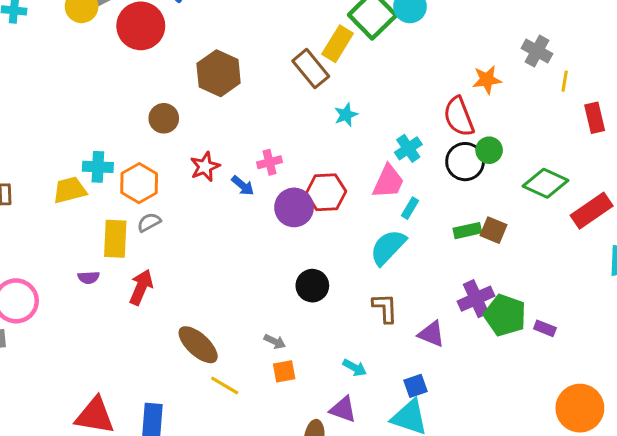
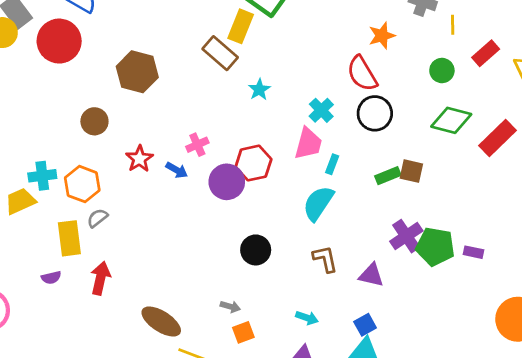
red rectangle: (595, 118) -> (486, 53), turned 72
green circle: (489, 150) -> (442, 71), moved

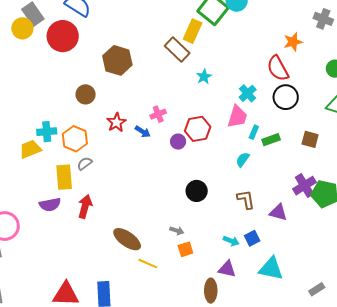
green rectangle: (388, 176) -> (271, 140), moved
purple circle: (227, 182) -> (178, 142), size x0.6
cyan semicircle: (318, 203) -> (243, 160), size x0.6
purple semicircle: (51, 278) -> (50, 205), size x1.5
blue square: (365, 325) -> (252, 238), moved

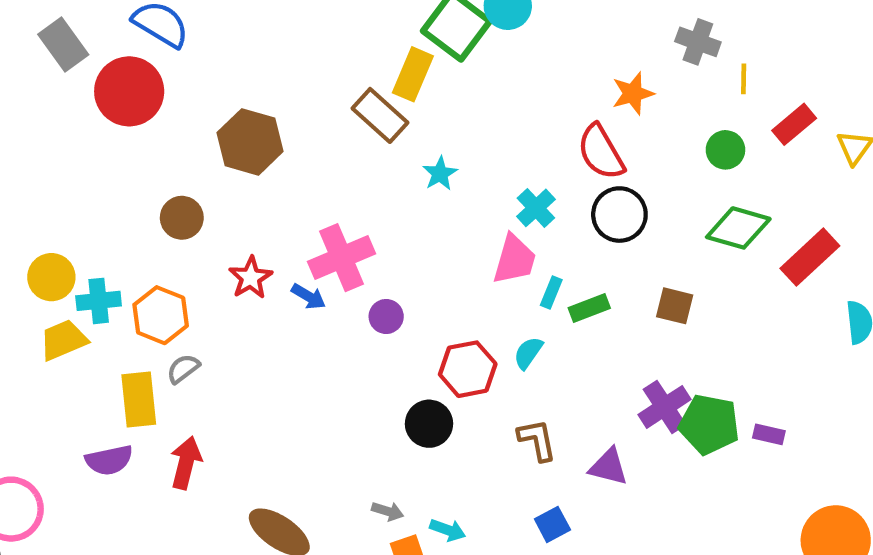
yellow circle: (22, 28) -> (51, 277), moved
pink cross: (158, 114) -> (341, 258), size x1.8
red hexagon: (198, 129) -> (468, 369), moved
cyan arrow: (231, 241) -> (448, 530), moved

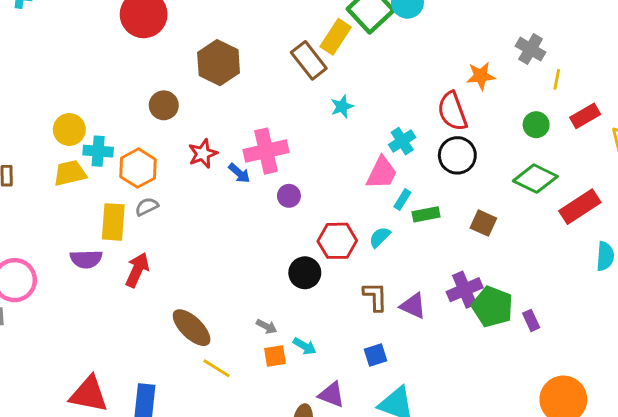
purple rectangle: (769, 434) -> (531, 320), turned 42
purple triangle: (609, 467) -> (413, 306), moved

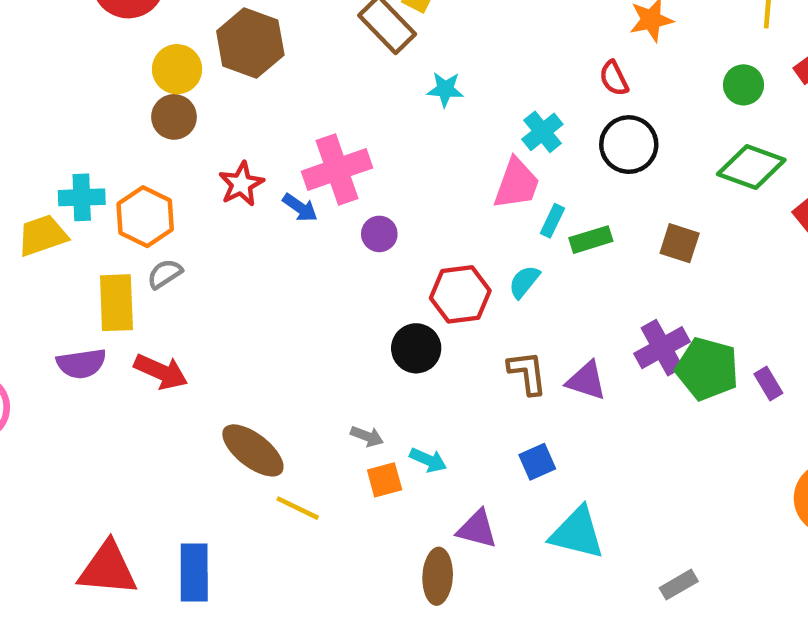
cyan star: (342, 107) -> (445, 89), turned 30
red semicircle: (452, 111) -> (614, 78), size x0.6
yellow circle: (69, 130) -> (177, 69), moved
red arrow: (137, 270) -> (161, 372), turned 96

